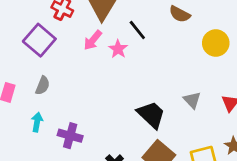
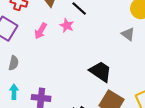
pink arrow: (93, 40) -> (41, 31), moved
gray triangle: (192, 100) -> (128, 34), moved

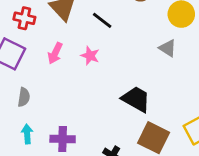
pink star: (67, 25) -> (90, 56), moved

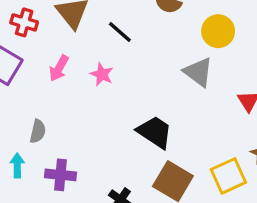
gray triangle: (168, 48) -> (198, 72), size x1.4
gray semicircle: (24, 97) -> (38, 131), moved

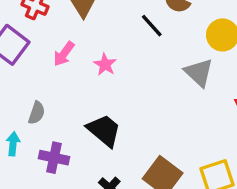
black line: (120, 32) -> (152, 26), moved
black trapezoid: (155, 132) -> (104, 130), moved

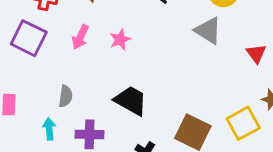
pink star: (105, 64) -> (120, 40), turned 30

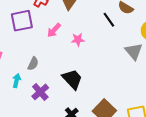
purple square: (29, 38) -> (22, 21), turned 35
purple cross: (90, 134) -> (40, 92), turned 30

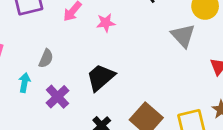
black trapezoid: (72, 79) -> (101, 77), turned -85

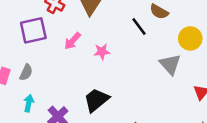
gray semicircle: (46, 58) -> (26, 72), moved

